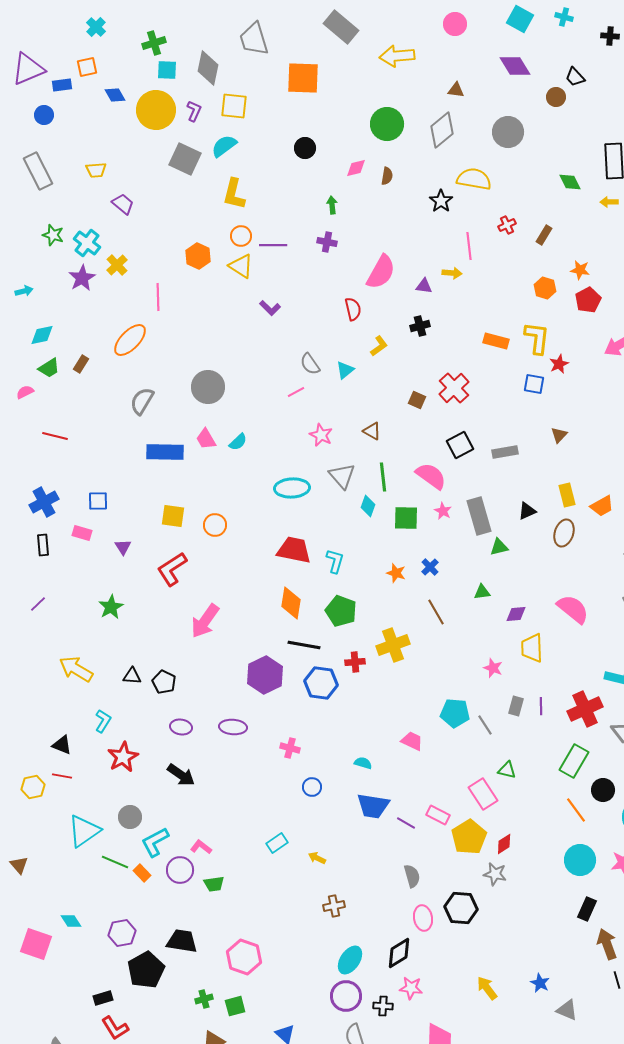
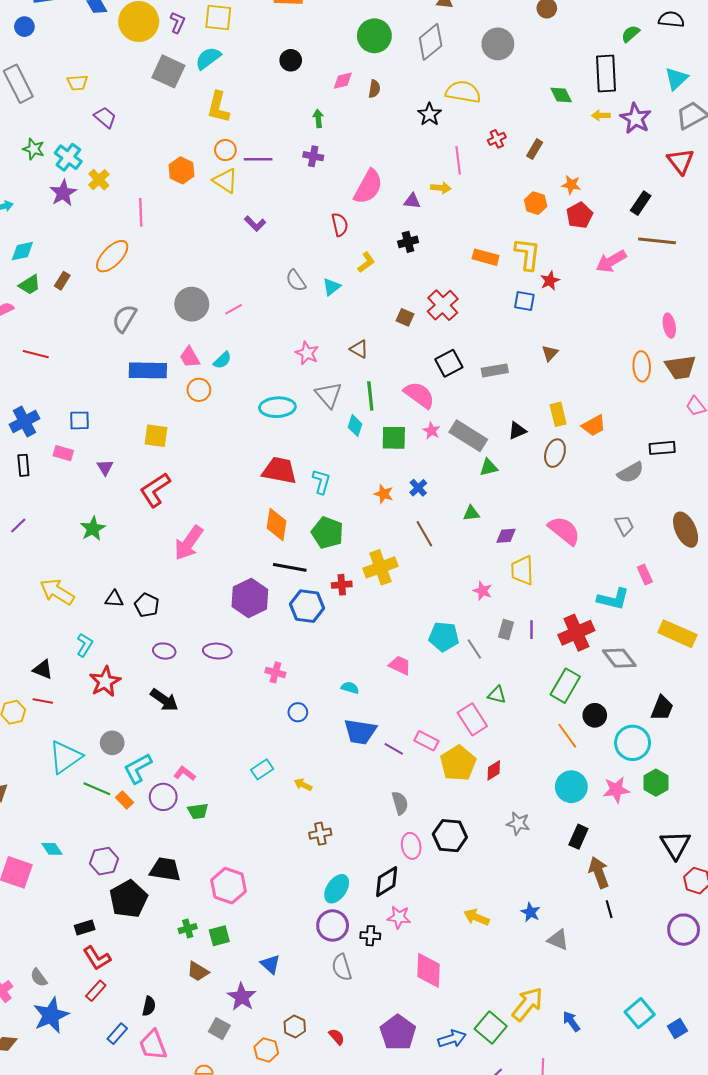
pink line: (296, 392) -> (234, 309), moved
gray rectangle: (479, 516) -> (468, 436), turned -42
orange circle: (215, 525) -> (199, 390), moved
gray star: (495, 874) -> (518, 823), moved
yellow arrow: (487, 988) -> (476, 917), turned -30

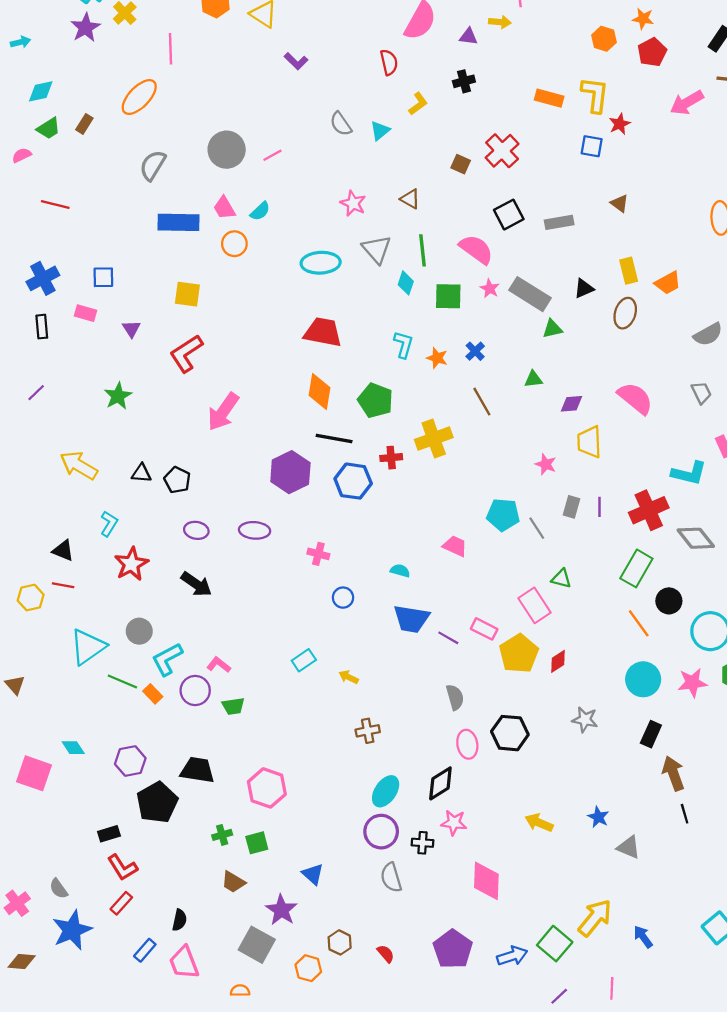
brown triangle: (550, 353) -> (620, 203), turned -36
cyan L-shape: (321, 482) -> (403, 344), moved
gray square: (219, 1029) -> (257, 945), size x1.5

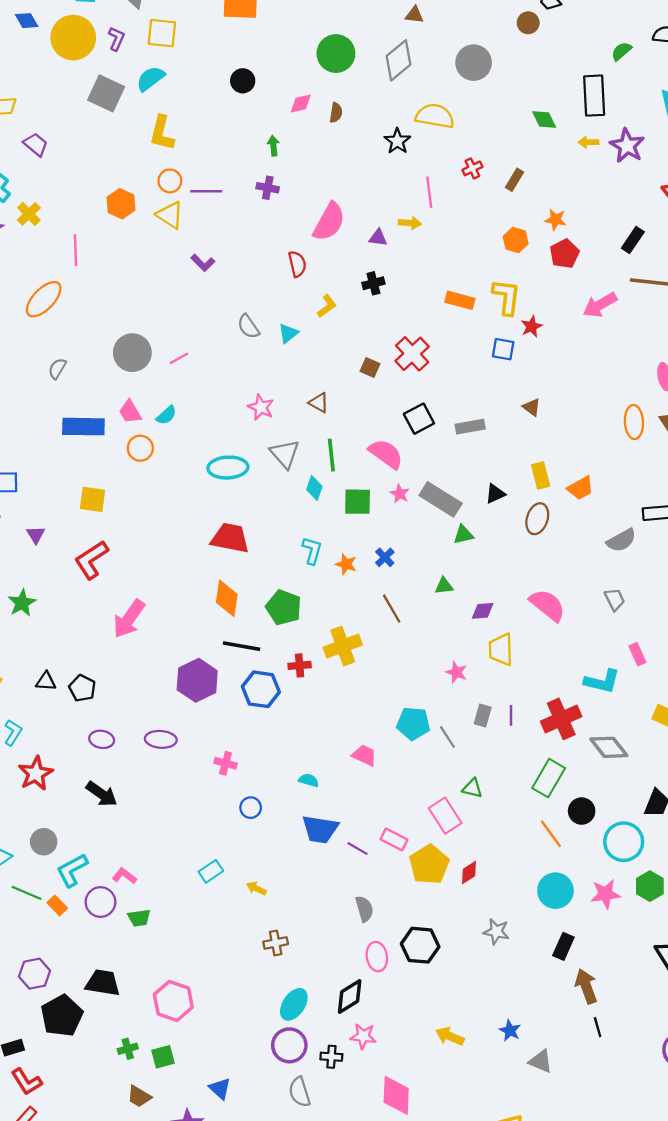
gray semicircle: (153, 165) -> (57, 369), size x0.7

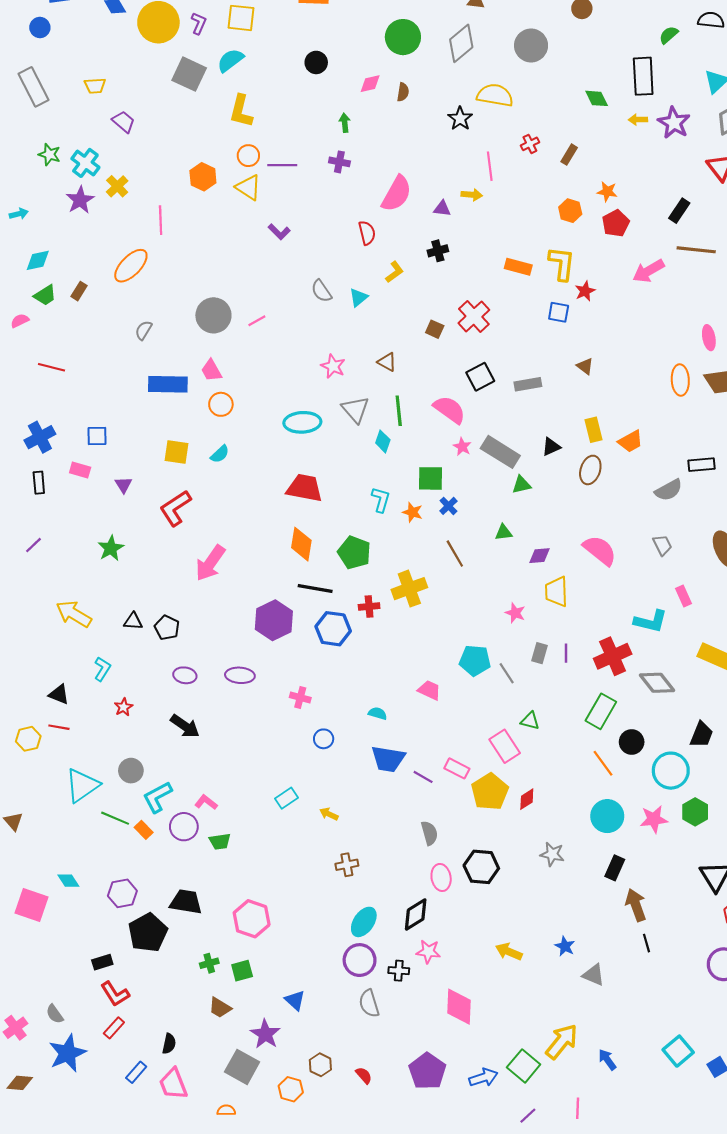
cyan semicircle: (166, 415) -> (220, 454), moved
green square: (358, 502) -> (430, 478), moved
red star: (36, 773) -> (124, 707), size x0.6

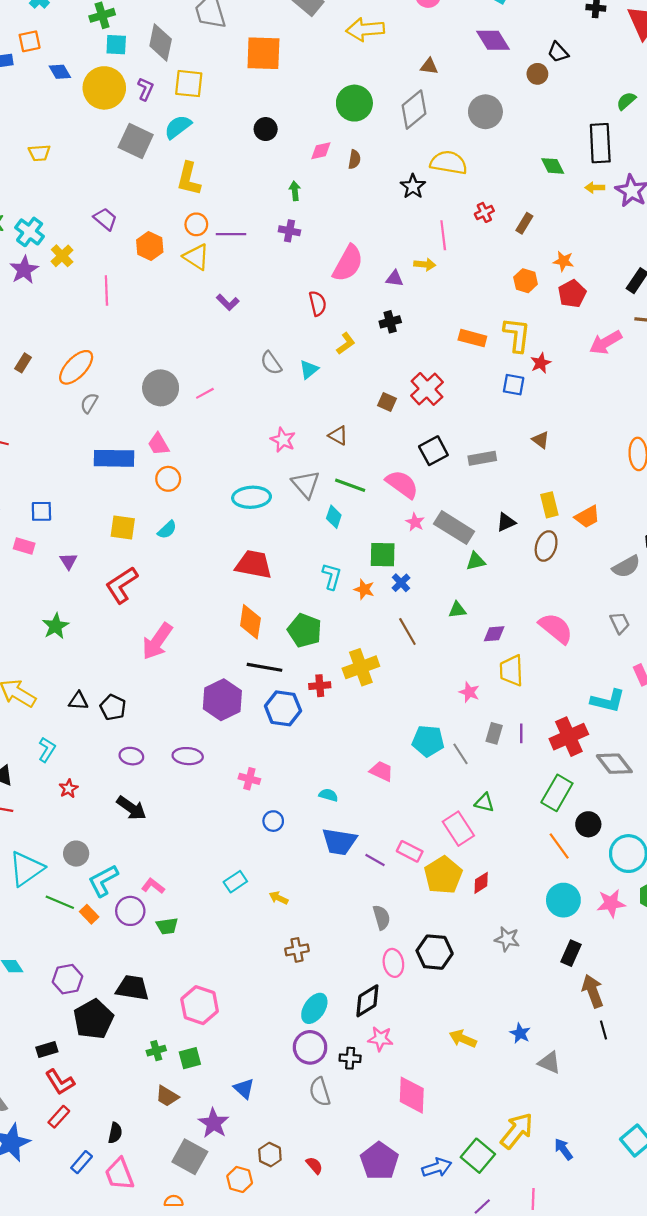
purple trapezoid: (124, 122) -> (105, 219), moved
orange ellipse: (131, 266) -> (76, 367), moved
green line: (399, 411) -> (350, 485), turned -64

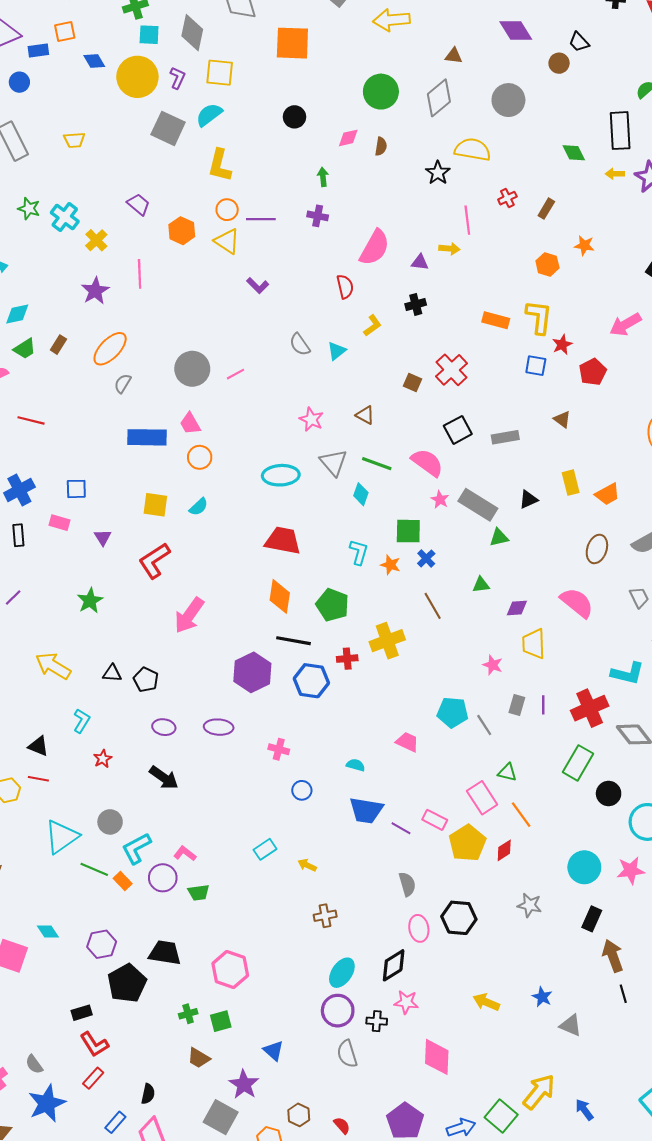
purple star: (24, 270) -> (95, 291), moved
red pentagon: (572, 294) -> (593, 372), moved
brown ellipse: (546, 546) -> (597, 549), moved
orange line: (559, 846) -> (521, 815), moved

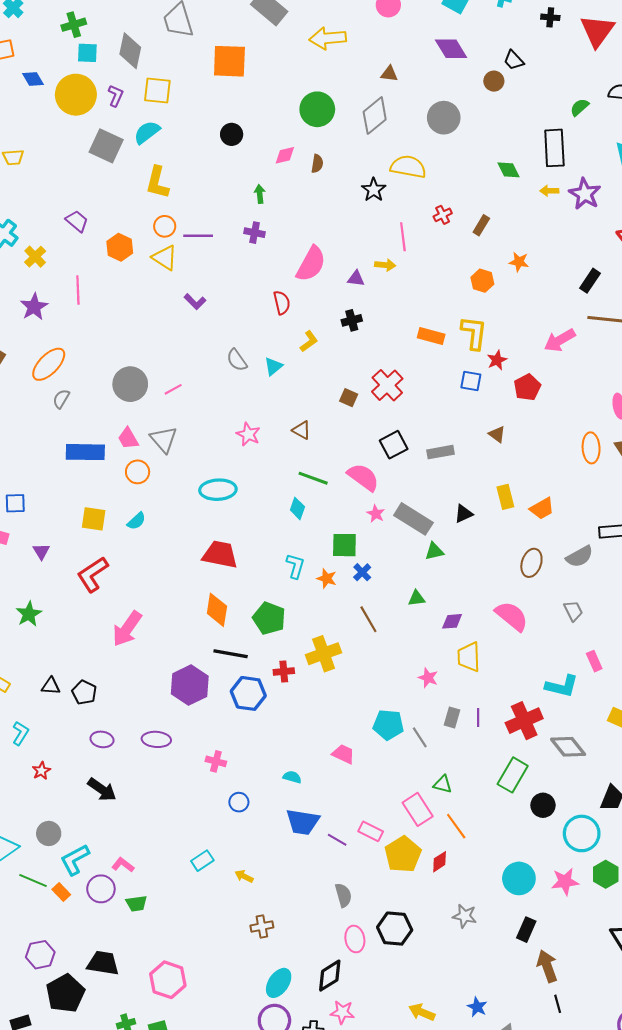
gray triangle: (333, 463) -> (164, 440), moved

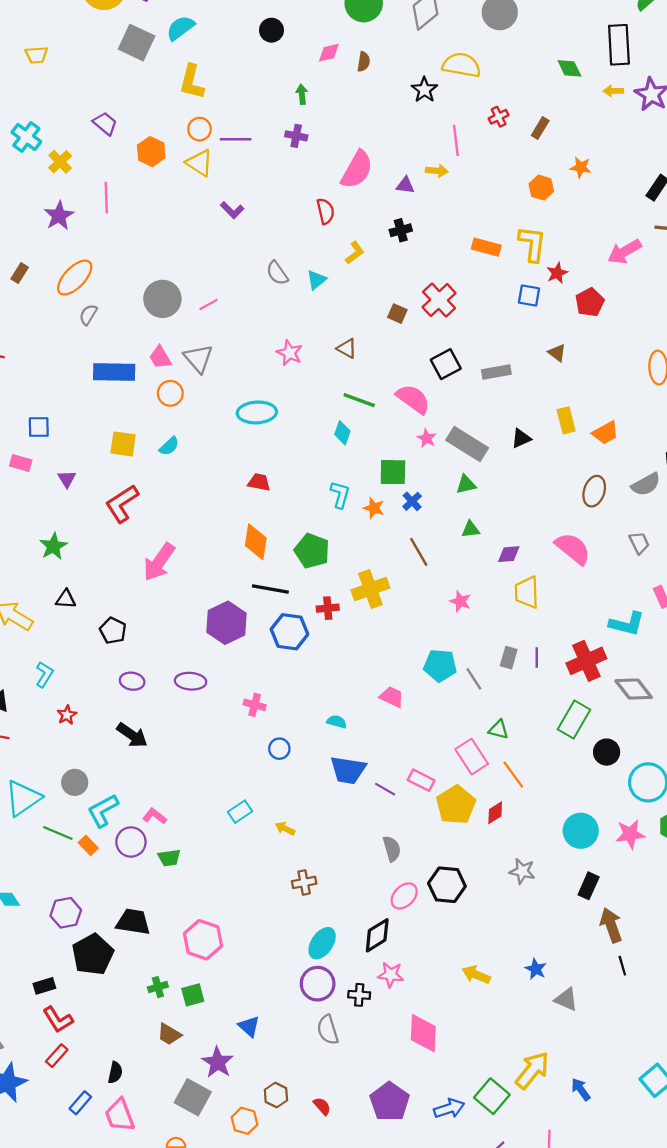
green triangle: (434, 551) -> (466, 484), moved
red trapezoid: (220, 554) -> (259, 482), size x0.6
pink star: (428, 678) -> (460, 601), moved
black triangle: (51, 686) -> (66, 599), moved
pink ellipse: (355, 939) -> (404, 896), turned 55

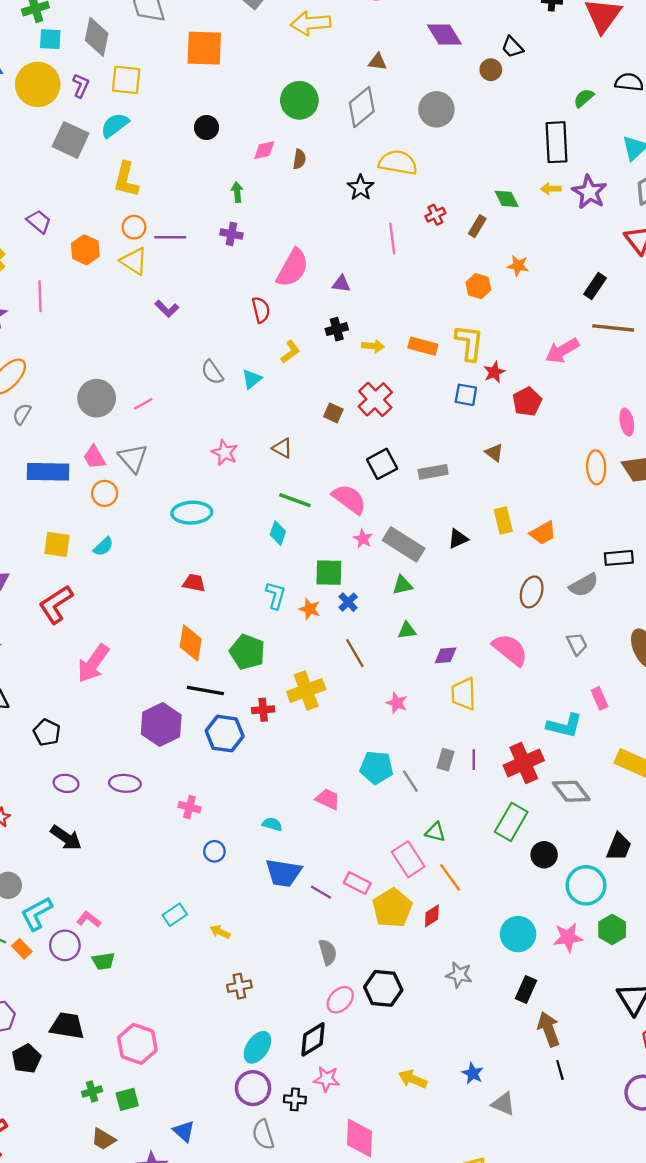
green diamond: (569, 68) -> (507, 199), moved
yellow arrow: (437, 171) -> (373, 346), moved
black pentagon: (93, 954) -> (26, 1059), size x0.7

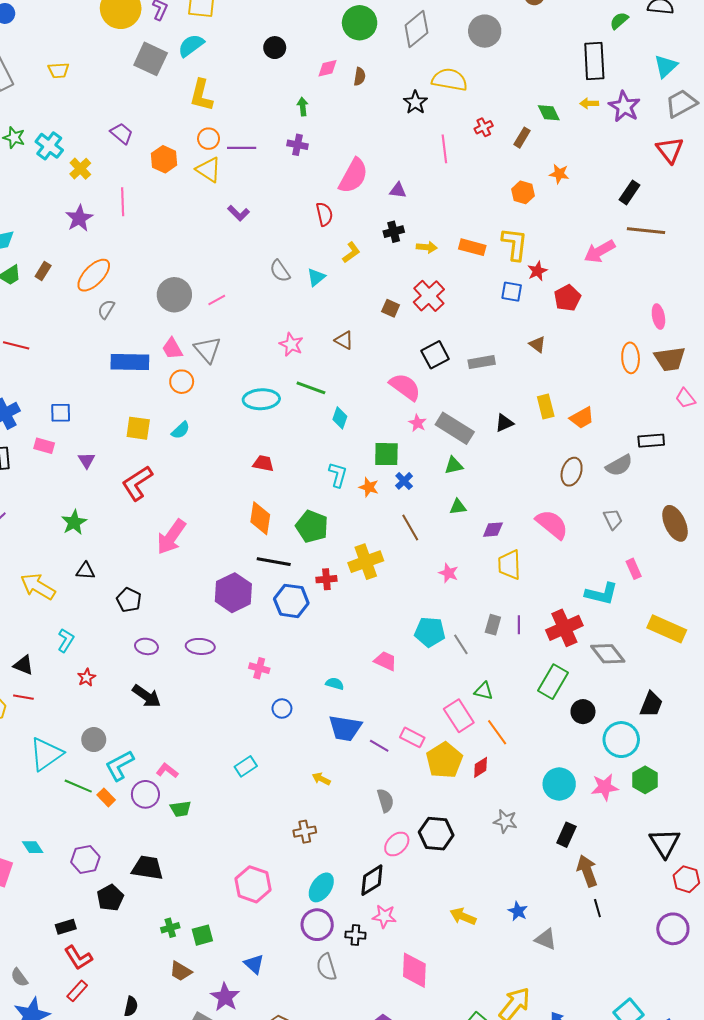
green line: (295, 500) -> (311, 388), moved
yellow arrow: (220, 932) -> (321, 779), moved
pink hexagon: (137, 1044) -> (253, 884), moved

